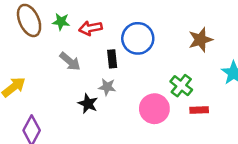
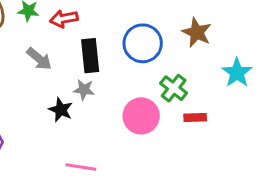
blue circle: (138, 38) -> (143, 43), moved
brown star: (200, 40) -> (197, 32), turned -30
black rectangle: (112, 59) -> (90, 56), size x1.5

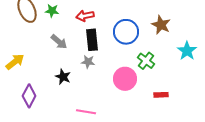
red arrow: (64, 19) -> (85, 16), moved
black star: (61, 110) -> (63, 77), moved
red rectangle: (195, 117) -> (161, 95), moved

